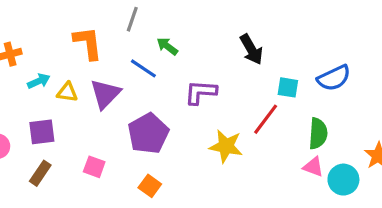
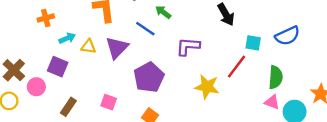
purple square: (42, 132) -> (58, 67), moved, turned 30

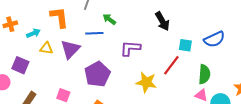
blue line: (145, 29) -> (94, 33), turned -36
cyan arrow: (67, 38) -> (33, 33), moved

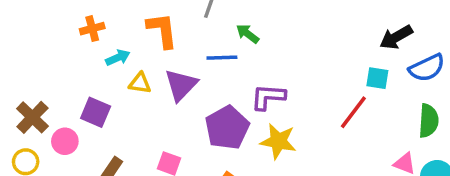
black arrow: (162, 21) -> (396, 37), moved, turned 90
orange cross: (10, 24) -> (92, 29), moved
purple L-shape: (130, 48) -> (268, 97), moved
green semicircle: (204, 74) -> (429, 121), moved
yellow star: (146, 82) -> (278, 141), moved

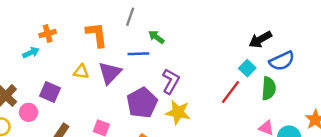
cyan arrow: (118, 58) -> (31, 53), moved
cyan square: (377, 78) -> (247, 68), turned 35
purple L-shape: (268, 97) -> (171, 81), turned 115
green semicircle: (429, 121) -> (269, 88), moved

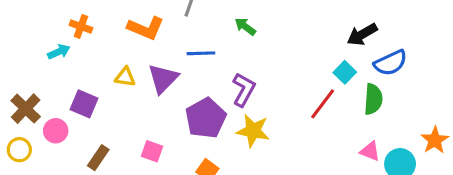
orange cross: (48, 33) -> (81, 26), turned 35
orange L-shape: (97, 35) -> (146, 28), turned 120
green arrow: (156, 37) -> (245, 26), moved

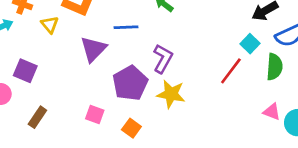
yellow triangle: (125, 77) -> (50, 25), moved, turned 42
pink square: (152, 151) -> (95, 114), moved

